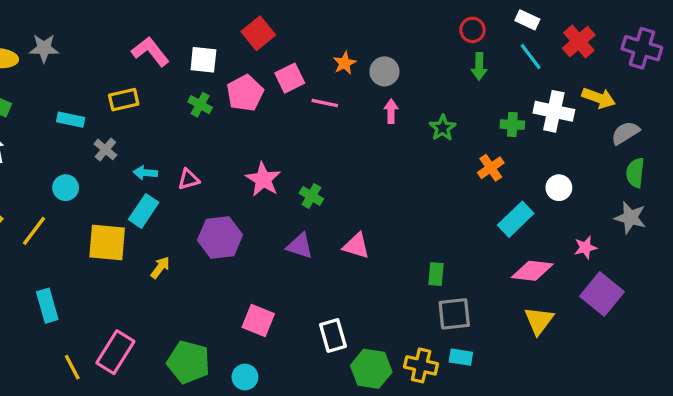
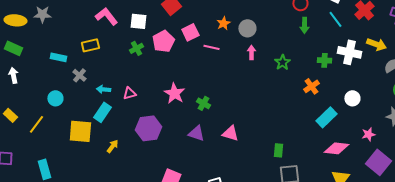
green cross: (200, 105) -> (136, 48), turned 32

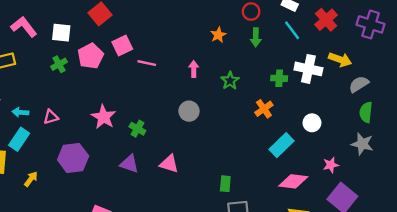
orange star: (223, 23) -> (218, 35), moved
gray circle: (247, 28) -> (189, 111), moved

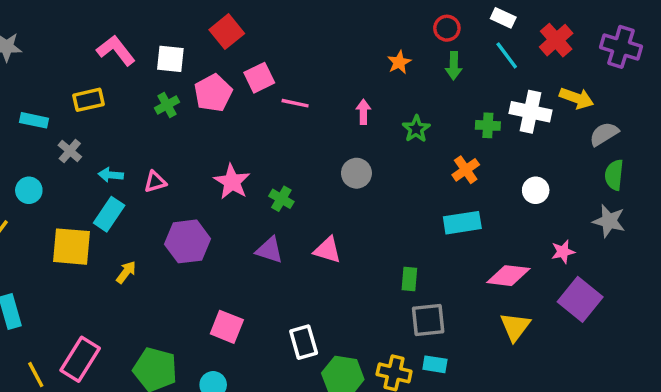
cyan rectangle: (282, 145) -> (462, 223), moved, turned 35

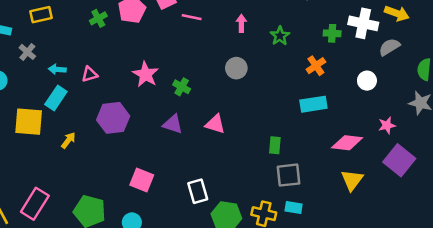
gray semicircle: (604, 134) -> (389, 47), moved

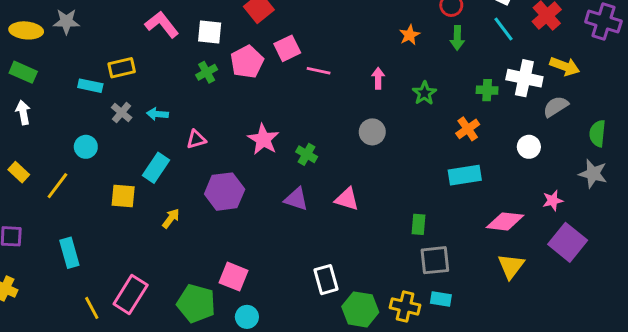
yellow rectangle: (41, 15) -> (122, 68), moved
cyan arrow: (57, 69) -> (157, 114), moved
yellow square: (29, 122) -> (123, 196), size x0.7
pink square: (142, 180) -> (233, 277), moved

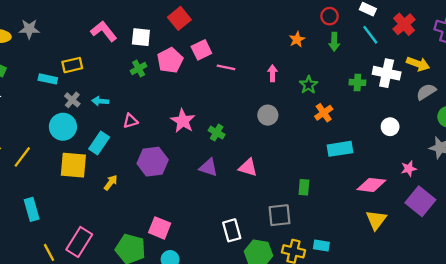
gray semicircle: (556, 107) -> (426, 92), moved
orange cross: (468, 129) -> (324, 113), moved
cyan circle: (86, 147) -> (63, 127), moved, size x1.5
yellow square: (123, 196) -> (73, 165), size x1.4
gray square: (435, 260) -> (279, 215), moved

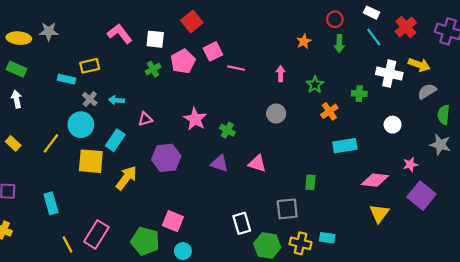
green cross: (357, 82) -> (359, 94), moved
yellow line: (22, 157) -> (51, 143), moved
yellow arrow: (111, 183) -> (126, 178), size x1.6

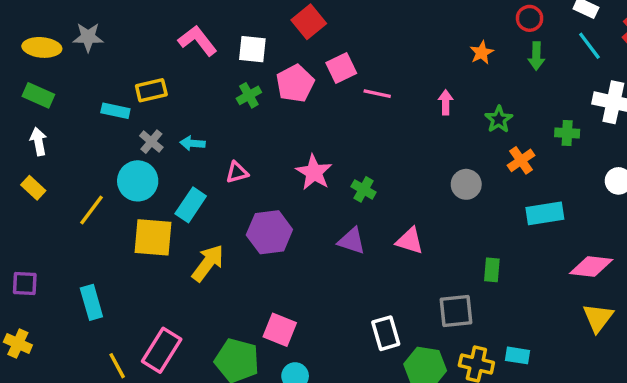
gray circle: (276, 114) -> (466, 184), moved
yellow rectangle: (13, 143) -> (33, 188), moved

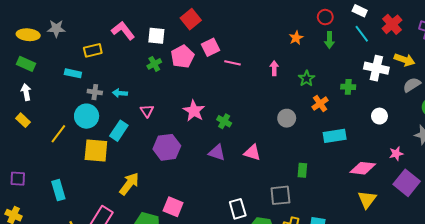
yellow rectangle: (151, 90) -> (93, 50), moved
gray cross: (151, 142) -> (95, 92), turned -32
pink triangle: (237, 172) -> (147, 111), turned -48
yellow arrow: (208, 263) -> (129, 184), moved

